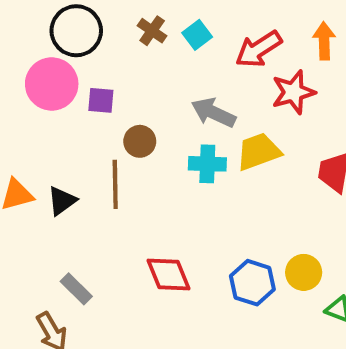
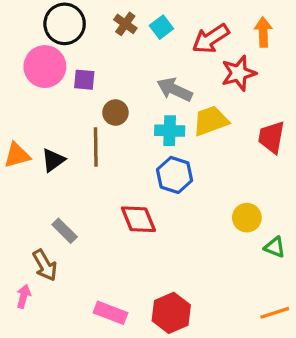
blue hexagon: (252, 283) -> (175, 175), moved

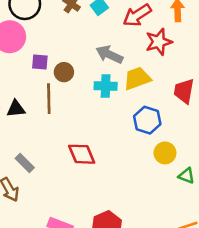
purple square: (84, 80) -> (40, 62), moved
black triangle: (53, 160) -> (16, 109), turned 30
blue hexagon: (175, 175) -> (147, 120), moved

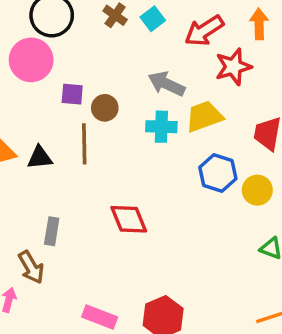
yellow circle: (165, 153) -> (257, 190), moved
gray rectangle: (25, 163) -> (52, 231), turned 54

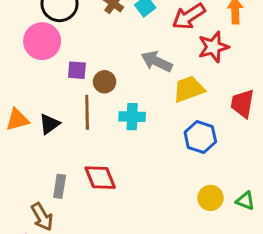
cyan cross: (161, 127) -> (132, 117), moved
black triangle: (40, 158) -> (49, 124), turned -30
yellow circle: (257, 190) -> (210, 198), moved
red diamond: (129, 219) -> (100, 178), moved

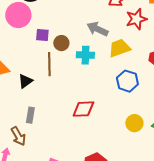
cyan cross: (132, 117) -> (85, 55), moved
black triangle: (49, 124) -> (25, 81), moved
red diamond: (100, 178) -> (83, 109), moved, turned -70

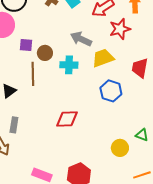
yellow circle: (134, 123) -> (120, 148), moved

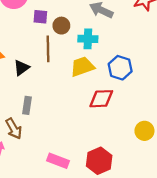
yellow trapezoid: (103, 58) -> (82, 67), moved
blue hexagon: (111, 91) -> (120, 68), moved
red diamond: (67, 119) -> (101, 99), moved

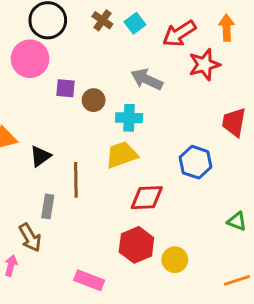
brown line: (48, 49) -> (76, 180), moved
blue hexagon: (120, 68) -> (196, 162), moved
yellow circle: (144, 131) -> (175, 260), moved
red hexagon: (99, 161) -> (136, 245), moved

